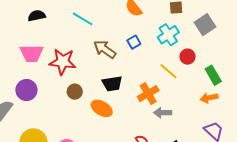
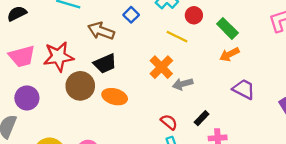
black trapezoid: (112, 84) -> (105, 64), moved
brown circle: (75, 92) -> (80, 86), size x1.6

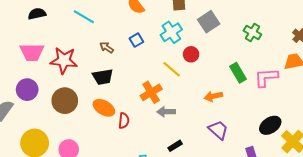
green rectangle: (227, 28) -> (238, 73), moved
brown arrow: (101, 31) -> (107, 47), size x0.6
brown circle: (80, 86) -> (65, 101), moved
red semicircle: (169, 122) -> (124, 121), moved, turned 42

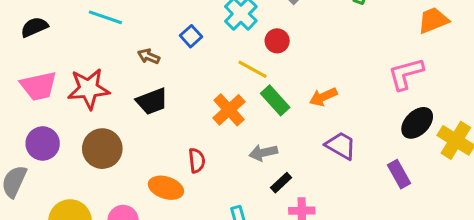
green rectangle: (238, 73) -> (275, 100), moved
pink L-shape: (266, 77) -> (406, 74), moved
orange ellipse: (104, 108) -> (166, 188), moved
gray arrow: (166, 112) -> (263, 153), moved

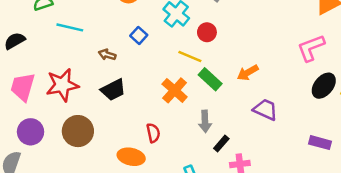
pink trapezoid: (39, 86) -> (23, 87), turned 124
gray arrow: (263, 153) -> (205, 121), turned -75
purple rectangle: (399, 174) -> (320, 143), moved, turned -40

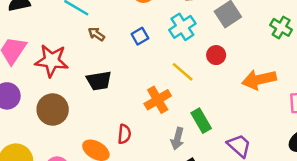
red circle: (207, 32) -> (216, 55), moved
brown arrow: (107, 55) -> (96, 34), moved
orange arrow: (248, 73) -> (259, 80), moved, size x1.5
green rectangle: (210, 79) -> (201, 121), moved

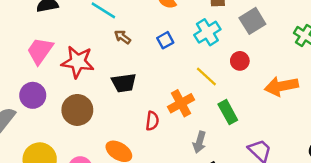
green rectangle: (201, 121) -> (228, 112), moved
red semicircle: (124, 134) -> (152, 121), moved

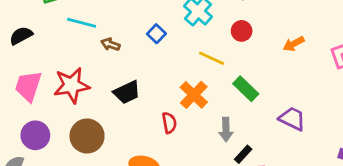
orange arrow: (281, 86) -> (294, 44), size x0.6

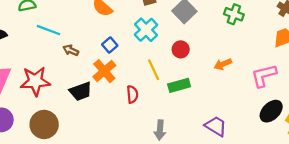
yellow line: (212, 58) -> (154, 70), turned 35
green rectangle: (246, 89) -> (179, 85), moved, turned -65
orange cross: (194, 95) -> (104, 71), moved
red semicircle: (169, 123) -> (132, 94), moved

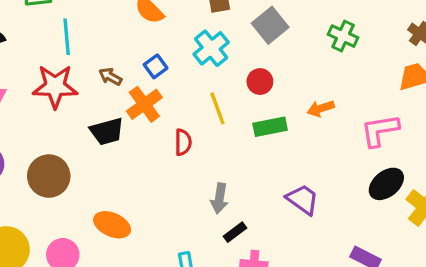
cyan line: (48, 30) -> (67, 37), turned 60
brown arrow: (71, 50) -> (110, 77), moved
red star: (35, 81) -> (55, 86), moved
green rectangle: (179, 85) -> (270, 127), moved

